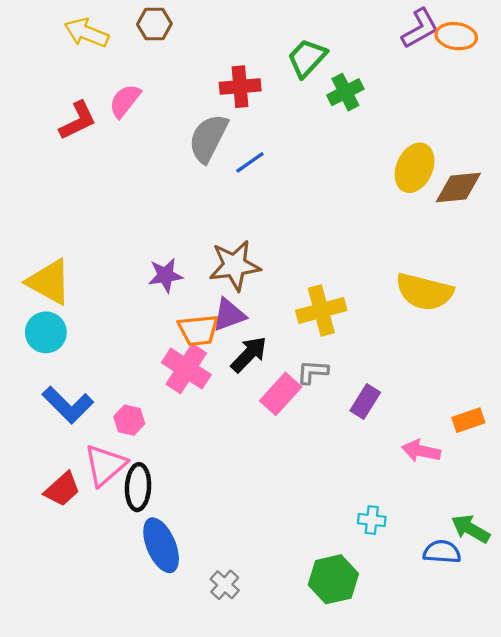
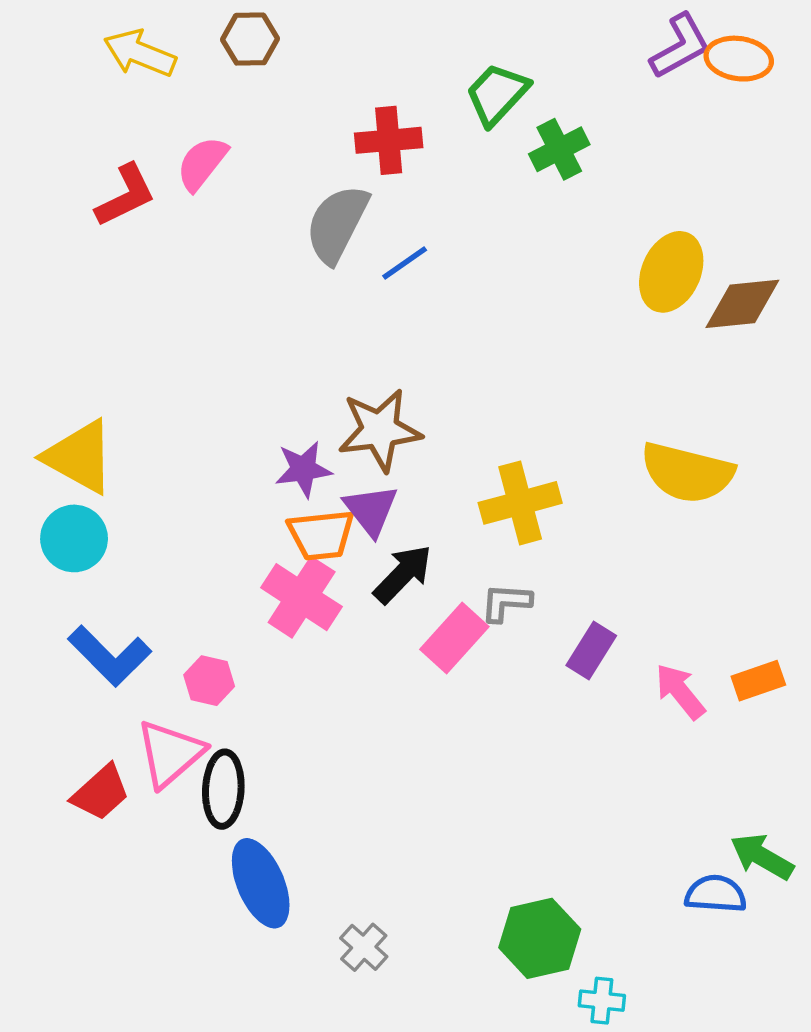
purple star: (165, 275) -> (303, 469), moved
purple triangle: (229, 315) -> (371, 510), turned -48
pink arrow: (421, 451) -> (680, 691), moved, turned 39
cyan cross: (372, 520) -> (602, 1001), moved

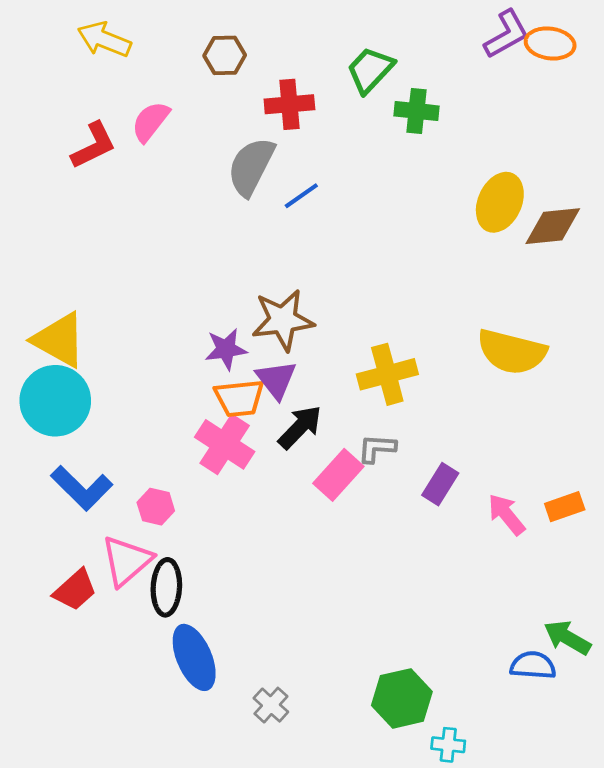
brown hexagon: (250, 39) -> (225, 55), moved
green cross: (559, 149) -> (416, 111), turned 33
cyan circle: (74, 538) -> (55, 401), size x1.4

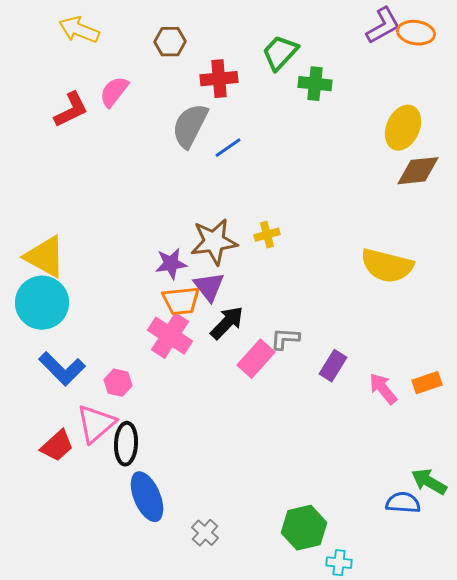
yellow ellipse: (500, 202) -> (403, 128), moved
yellow cross: (387, 374) -> (267, 235), moved, size x0.6

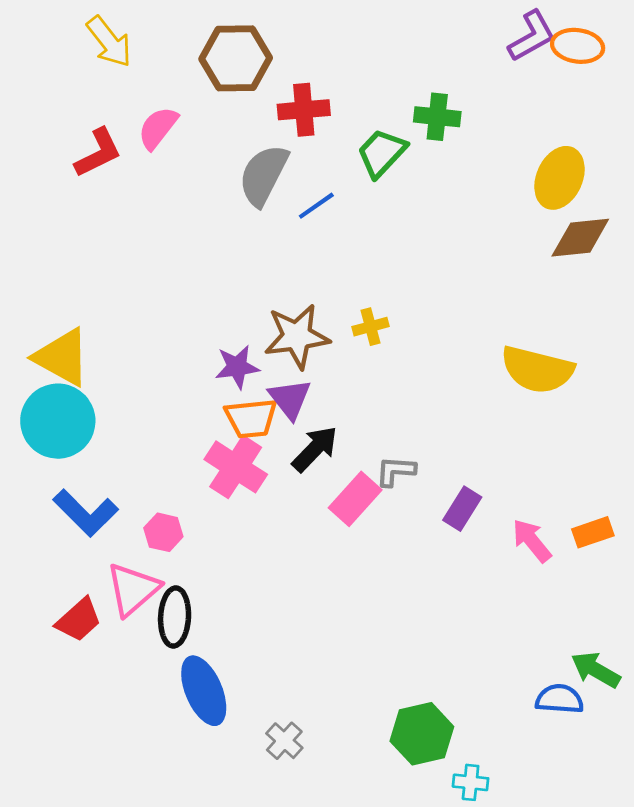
yellow arrow: (79, 30) -> (109, 42), turned -150
brown hexagon: (170, 42) -> (236, 58), size x1.6
green trapezoid: (280, 53) -> (382, 153), moved

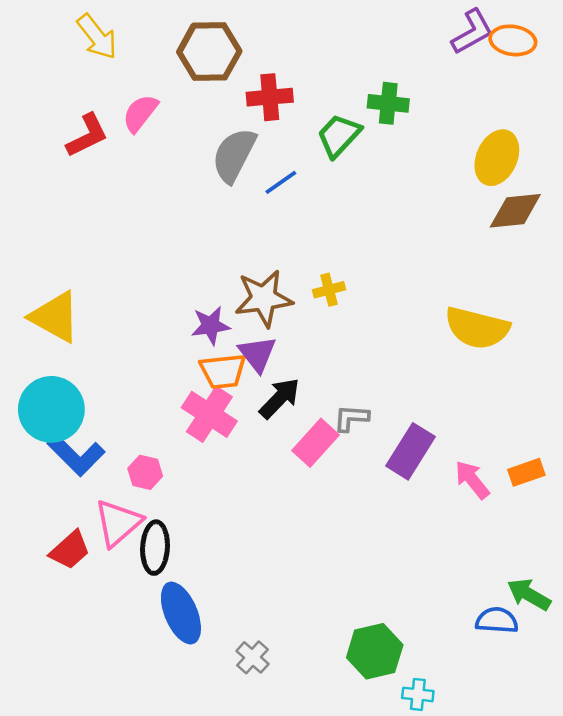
cyan circle: (58, 421) -> (51, 409), moved
purple rectangle: (462, 509) -> (410, 451), size x1.4

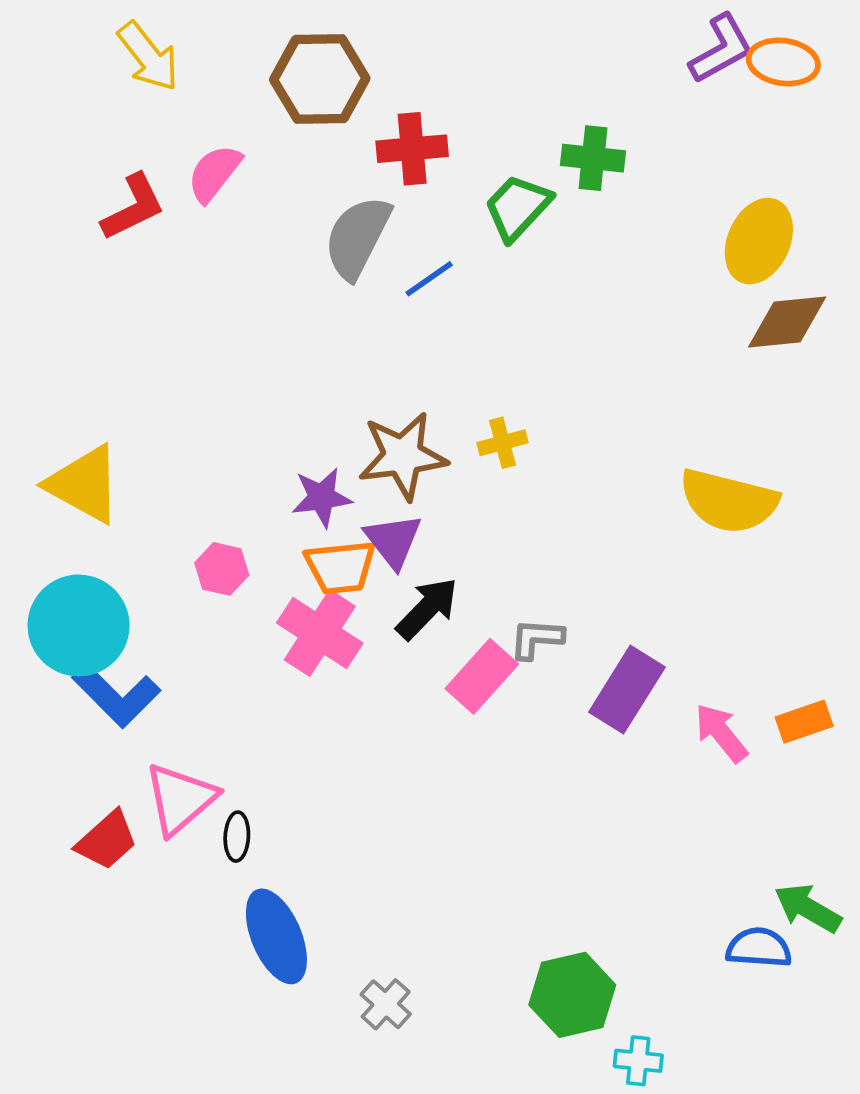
pink hexagon: (145, 472) -> (222, 569), moved
black ellipse: (155, 548) -> (237, 837), size x0.6

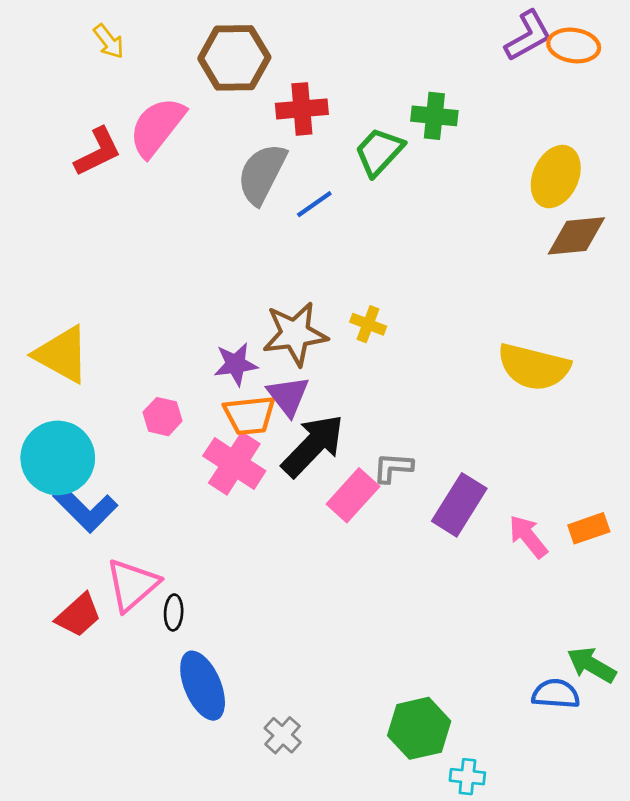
yellow arrow: (148, 56) -> (109, 41), size x0.7
pink semicircle: (214, 173) -> (157, 127), size x1.4
yellow cross: (503, 443) -> (368, 324), turned 36
black arrow: (427, 609) -> (313, 446), size x1.4

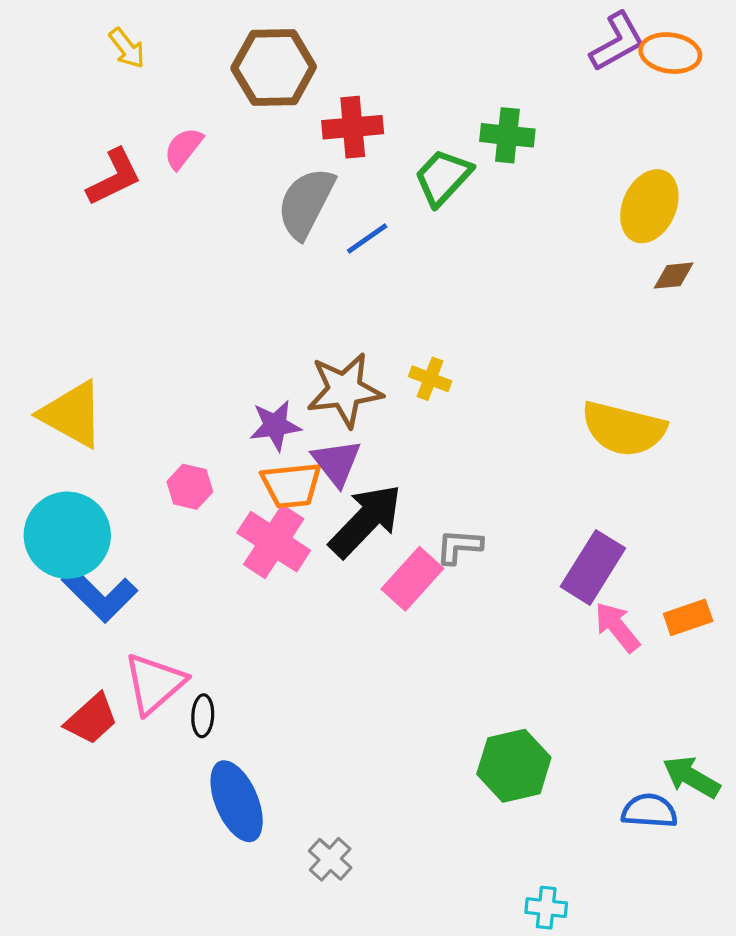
pink semicircle: (157, 127) -> (183, 148), size x0.6
brown diamond: (576, 236) -> (674, 276), size x0.6
purple rectangle: (459, 505) -> (593, 567), moved
green hexagon: (419, 728) -> (514, 766), moved

